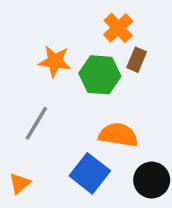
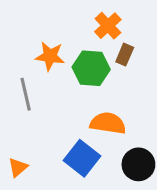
gray line: (36, 123) -> (26, 94), moved, turned -44

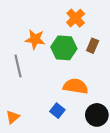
brown rectangle: (125, 55) -> (93, 46), moved
blue square: (82, 158) -> (57, 111), size x0.6

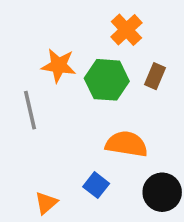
orange triangle: (13, 117) -> (46, 203), moved

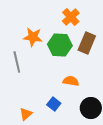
brown rectangle: (155, 76) -> (87, 43), size x1.5
orange semicircle: (126, 144) -> (71, 81), size x0.7

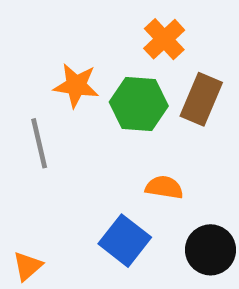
blue square: (54, 104) -> (125, 241), size x1.5
orange triangle: (26, 114) -> (28, 266), moved

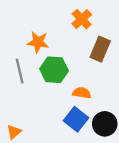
green hexagon: (139, 104) -> (54, 70), moved
blue square: (125, 241) -> (76, 119), moved

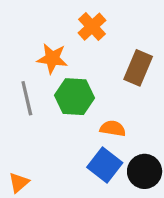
orange cross: (82, 19) -> (92, 27), moved

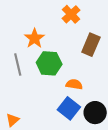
orange cross: (92, 27) -> (71, 14), moved
orange star: (52, 58) -> (34, 38), turned 30

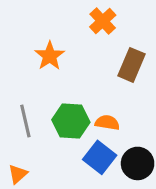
green hexagon: (49, 63) -> (71, 121), moved
gray line: (18, 64) -> (25, 121), moved

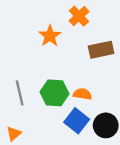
orange star: (50, 56) -> (50, 36), moved
brown rectangle: (131, 65) -> (101, 50), turned 55

